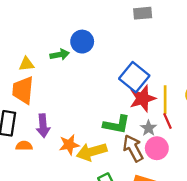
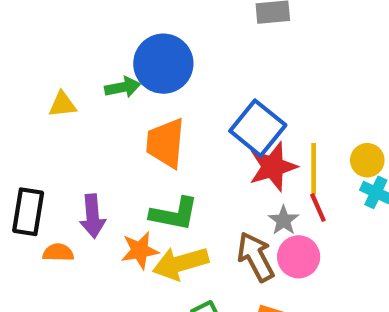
blue circle: (82, 42) -> (163, 64), size x1.4
orange trapezoid: (23, 90) -> (165, 143), moved
green L-shape: (117, 125) -> (174, 214), moved

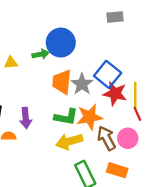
red star: (273, 167) -> (115, 94), turned 30
gray star: (284, 220) -> (82, 84), moved, size x1.5
orange star: (140, 250) -> (89, 117), moved, size x1.4

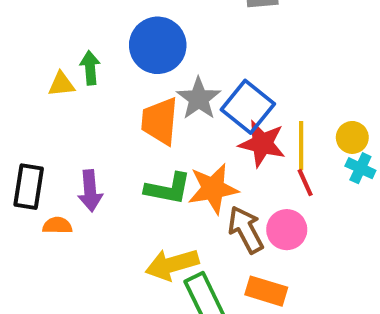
green arrow: (41, 54) -> (90, 68), moved, turned -84
gray star: (82, 84) -> (199, 99), moved
yellow arrow: (69, 141) -> (172, 264), moved

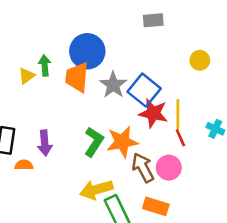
yellow triangle: (61, 84) -> (27, 76), turned -30
orange trapezoid: (160, 121) -> (77, 77), moved
yellow circle: (352, 137) -> (200, 60), moved
green L-shape: (168, 189) -> (94, 142), turned -68

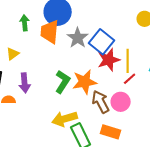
yellow triangle: (27, 76) -> (13, 54), moved
red star: (153, 113) -> (109, 60), turned -30
red line: (180, 138) -> (130, 79), turned 72

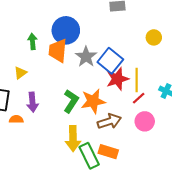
brown arrow: (101, 102) -> (109, 121), turned 100
pink circle: (121, 102) -> (145, 121), moved
yellow arrow: (65, 119) -> (73, 139), turned -75
orange rectangle: (111, 132) -> (108, 152), moved

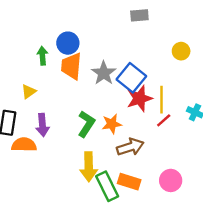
blue circle: (66, 30) -> (68, 43), moved, size x0.7
orange star: (93, 101) -> (112, 124), size x0.7
orange semicircle: (16, 119) -> (24, 145), size x1.5
pink circle: (145, 121) -> (171, 180), moved

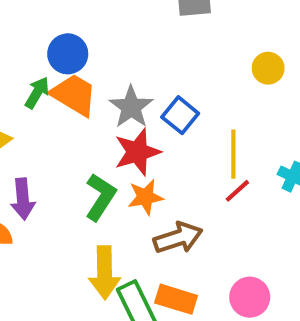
green arrow: (42, 56) -> (37, 93), moved, turned 36
orange trapezoid: (71, 66) -> (74, 95), turned 116
blue square: (131, 78) -> (180, 115), size x0.7
red star: (139, 98) -> (137, 152), moved

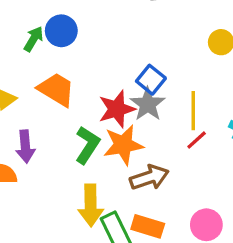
green arrow: (37, 93) -> (34, 39), moved
orange trapezoid: (74, 95) -> (56, 89), moved
gray star: (131, 107) -> (148, 104), moved
orange star: (145, 197) -> (123, 145), size x1.4

